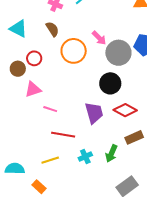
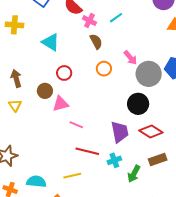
brown semicircle: (52, 29) -> (96, 42), moved
orange circle: (74, 51) -> (104, 69), size x0.6
brown circle: (18, 69) -> (45, 91), moved
cyan cross: (85, 156) -> (114, 160), moved

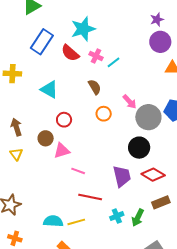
pink cross: (89, 21) -> (96, 56), moved
cyan cross: (114, 160) -> (117, 216), moved
cyan semicircle: (36, 181) -> (53, 221), moved

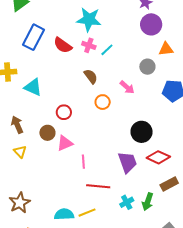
cyan star: (83, 29) -> (89, 19), moved, turned 30
cyan triangle: (49, 89) -> (33, 87), moved
gray circle: (148, 117) -> (147, 67), moved, size x0.6
pink line: (78, 171) -> (83, 162), turned 72

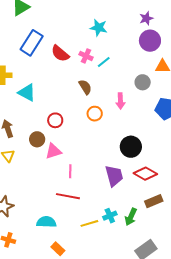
cyan star: (89, 19) -> (99, 28), moved, size x0.7
pink arrow: (127, 87) -> (120, 101), turned 42
red line: (98, 186) -> (68, 196), moved
yellow line: (87, 213) -> (89, 223), moved

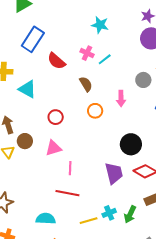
red semicircle: (60, 53) -> (56, 61), moved
brown circle: (37, 139) -> (25, 141), moved

